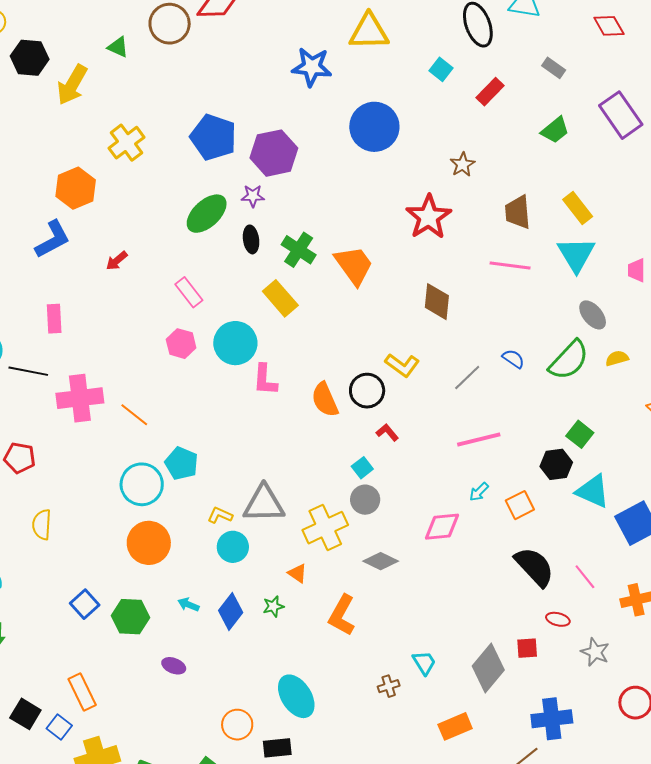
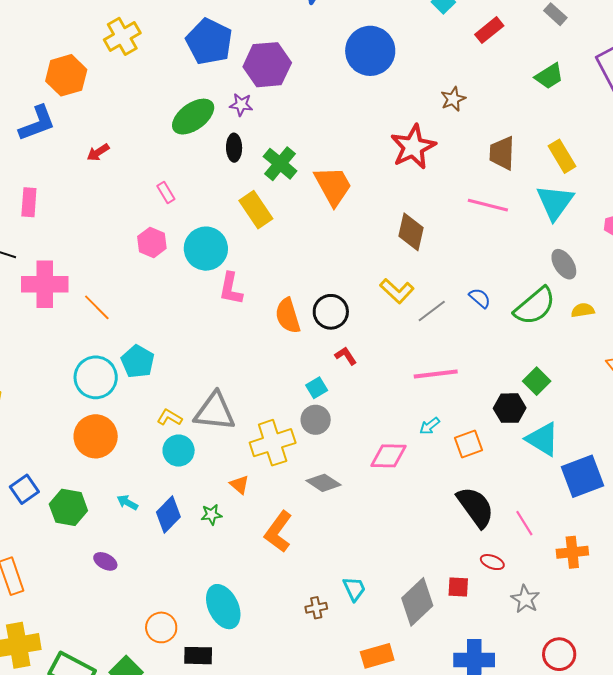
pink rectangle: (189, 292) -> (166, 192), size x0.7
yellow L-shape: (402, 365) -> (397, 291), moved

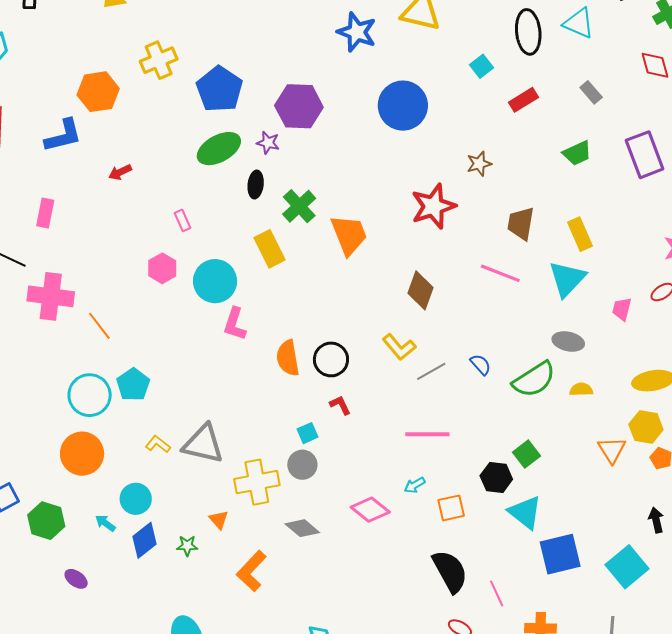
blue pentagon: (209, 42) -> (219, 89), moved
gray ellipse: (564, 264) -> (568, 341), turned -52
cyan circle: (179, 451) -> (136, 499), moved
pink diamond: (389, 456) -> (370, 510), turned 30

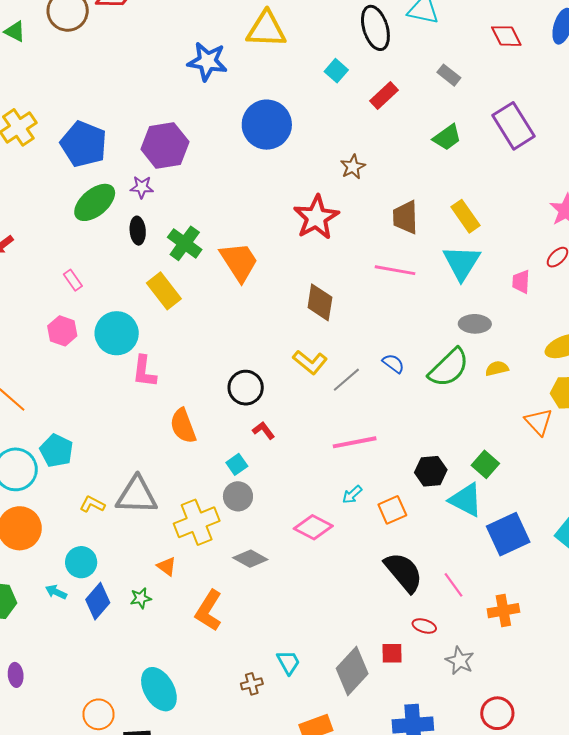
orange semicircle: (288, 358) -> (183, 426), moved
green square: (527, 454) -> (485, 464), moved
purple ellipse: (76, 579) -> (16, 675), moved, turned 60

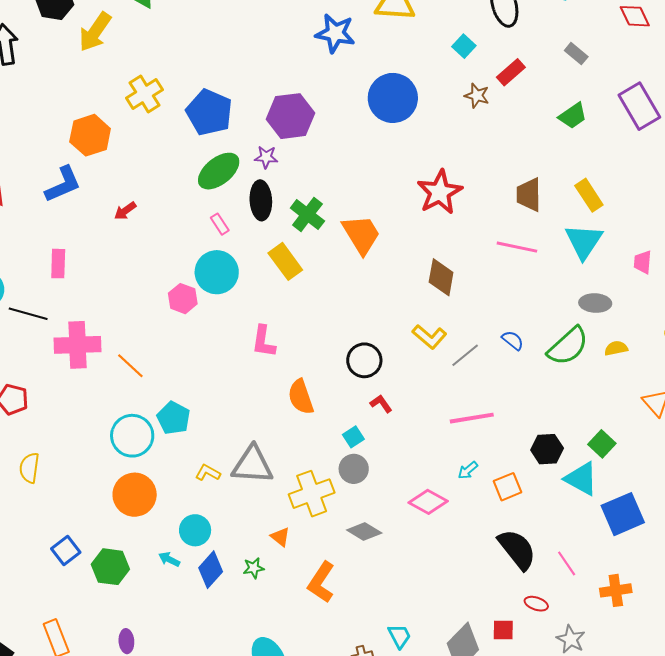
brown star: (353, 167) -> (477, 96), moved, turned -30
black ellipse: (138, 231) -> (261, 200), size x1.4
pink rectangle: (73, 280) -> (220, 224), moved
cyan circle: (117, 333) -> (217, 272), moved

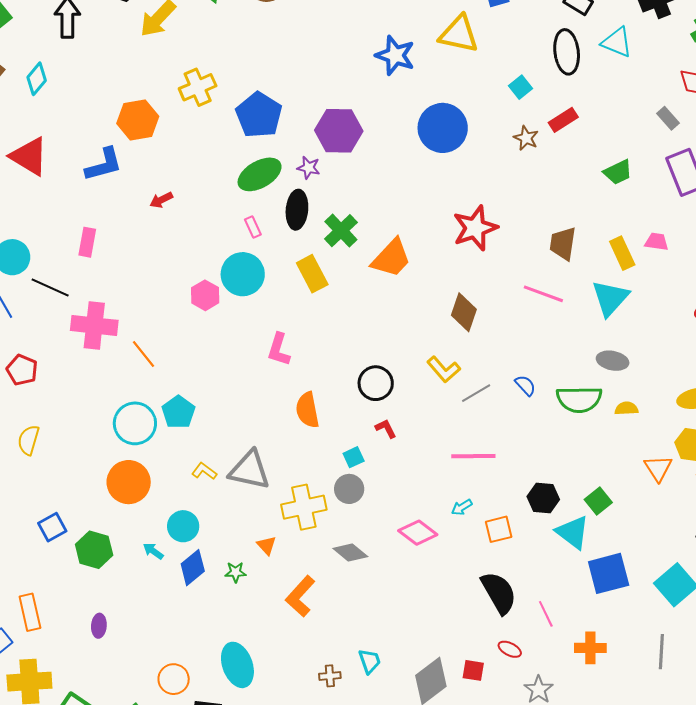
gray rectangle: (576, 54) -> (668, 118), moved
orange trapezoid: (361, 234) -> (391, 258), turned 66
pink trapezoid: (643, 262) -> (657, 242), moved, turned 85
green semicircle: (568, 346) -> (579, 399), turned 33

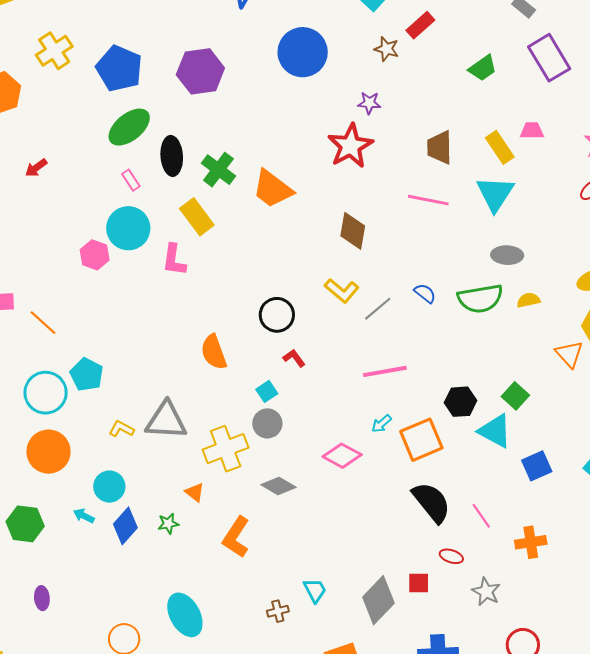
purple star: (309, 168) -> (369, 103), moved
orange trapezoid: (391, 258) -> (272, 189), turned 93
pink L-shape: (279, 350) -> (174, 260), moved
orange square: (499, 529) -> (421, 440), size x1.5
blue square: (609, 573) -> (537, 466), size x0.7

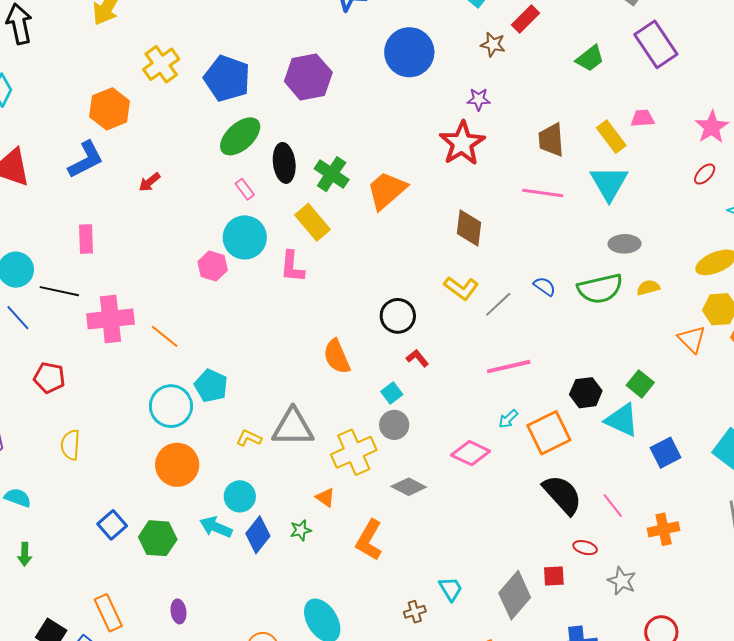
orange trapezoid: (272, 189) -> (387, 190), turned 105
cyan arrow: (84, 516) -> (216, 527), size x1.5

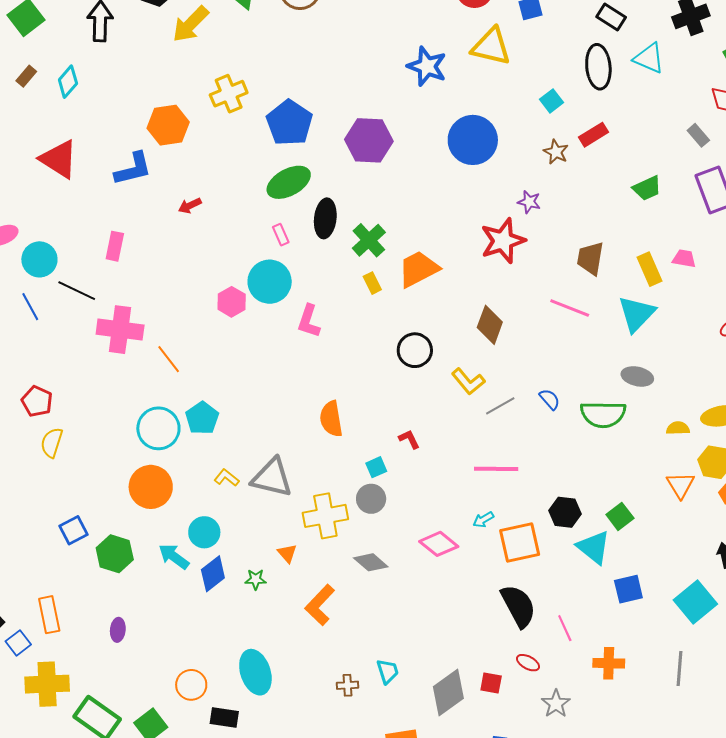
yellow rectangle: (313, 222) -> (372, 283), moved, size x0.6
yellow semicircle: (648, 288) -> (678, 428), moved
black circle: (398, 316) -> (415, 350), moved
red pentagon: (49, 378) -> (37, 401), moved

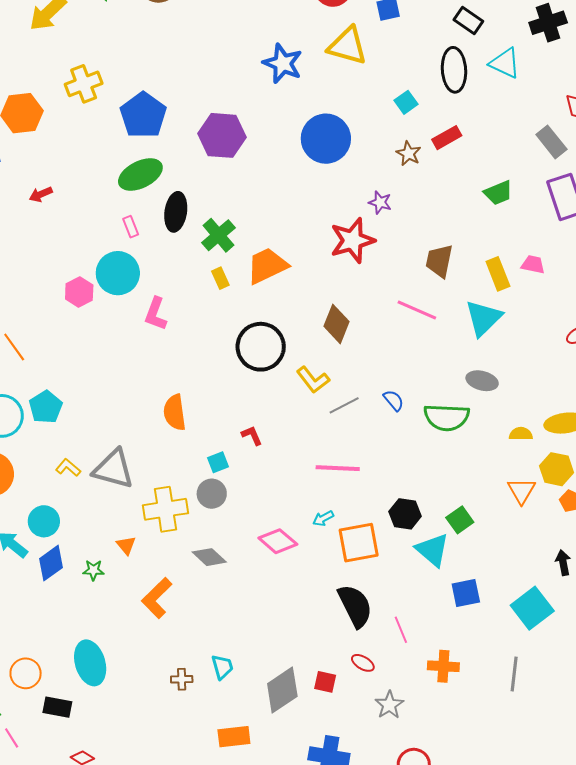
gray rectangle: (698, 135) -> (551, 142), size x1.4
black circle: (415, 350) -> (261, 347), size x1.4

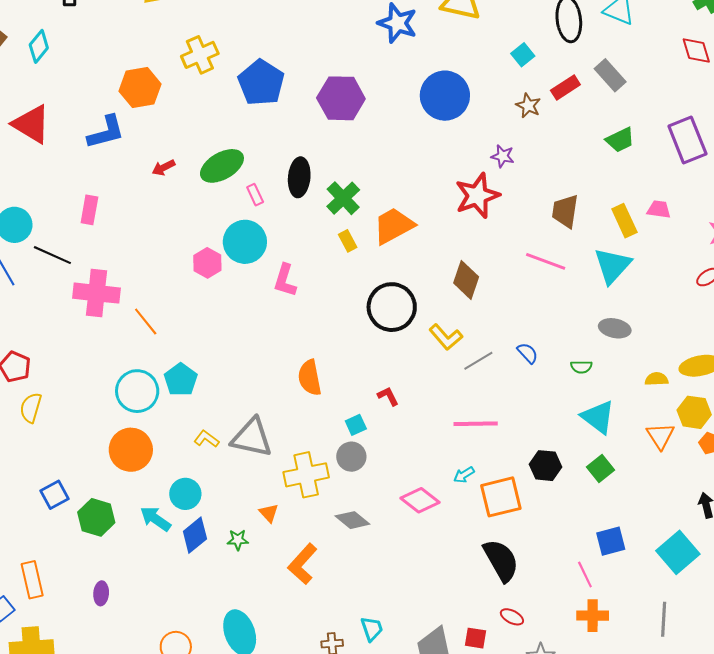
gray rectangle: (551, 142) -> (610, 75), moved
green ellipse: (140, 175) -> (222, 166), moved
green semicircle: (447, 417) -> (581, 367), size x0.5
cyan triangle: (432, 550) -> (598, 417), moved
pink line: (401, 630) -> (585, 574), moved

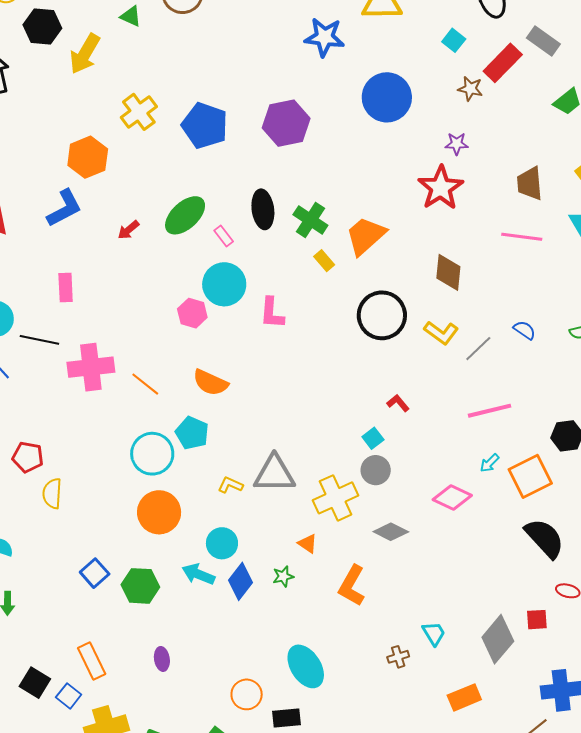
red rectangle: (565, 88) -> (503, 63), size x1.4
orange semicircle: (310, 378) -> (210, 383), moved, turned -42

